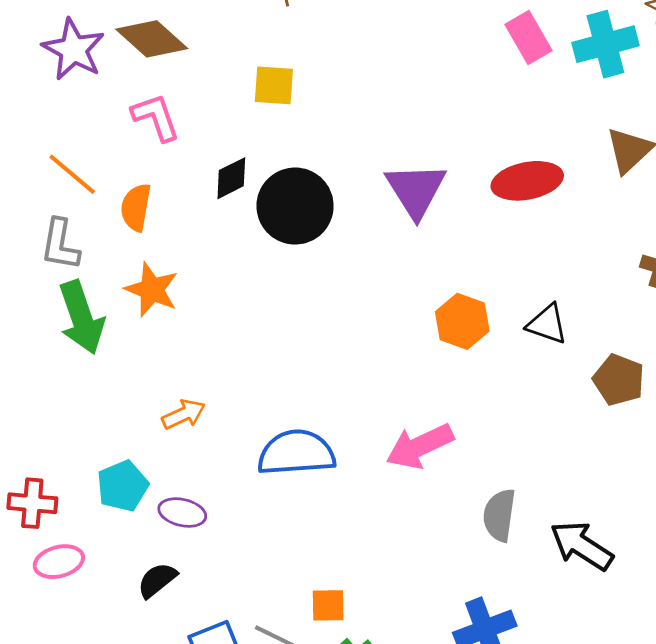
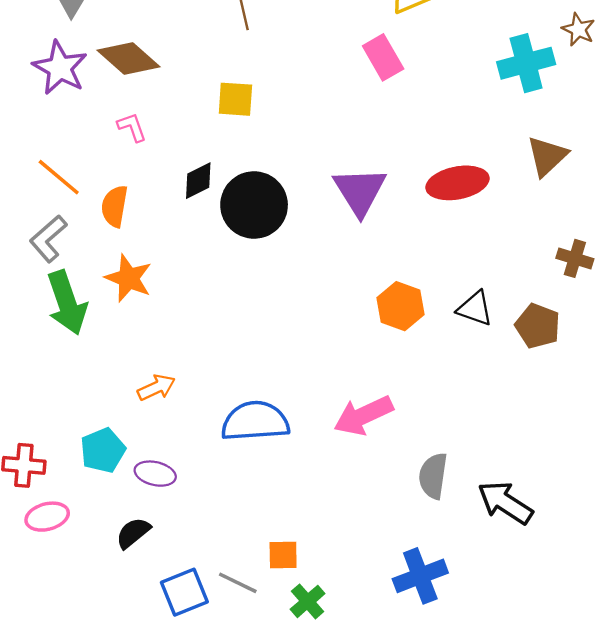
pink rectangle: (529, 38) -> (383, 57), moved
pink L-shape: (156, 117) -> (132, 127), size x0.7
gray L-shape: (60, 245) -> (48, 239), turned 39
brown pentagon: (619, 380) -> (538, 326), moved

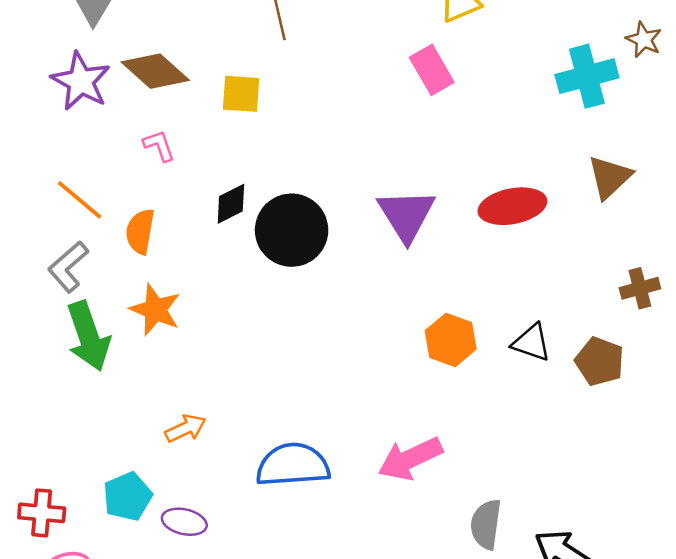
yellow square: (235, 99) -> (241, 94), moved
brown cross: (575, 258) -> (640, 288), turned -32

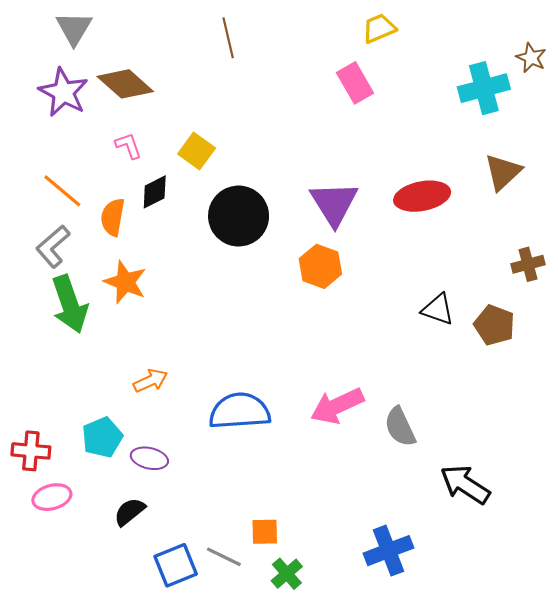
yellow square: (241, 94) -> (197, 151), moved, turned 32
black diamond: (231, 204) -> (155, 192), moved
orange hexagon: (451, 340) -> (320, 266), moved
gray semicircle: (486, 524) -> (400, 427), moved, turned -33

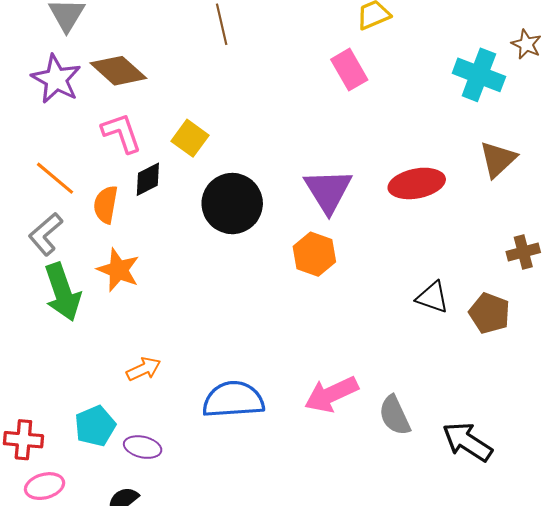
cyan cross: (484, 88) -> (479, 75), turned 36
pink L-shape: (128, 146) -> (122, 133), size x1.5
black arrow: (465, 485) -> (467, 442), moved

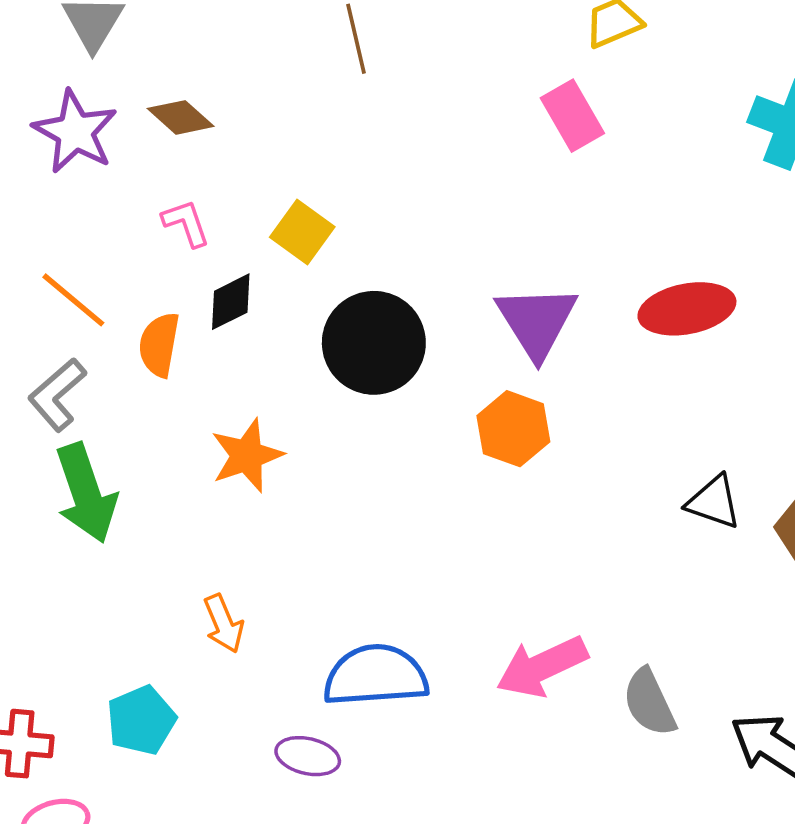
brown diamond: (118, 71) -> (181, 117), size x0.7
pink L-shape: (122, 133) -> (186, 223), size x0.7
orange star: (118, 270) -> (247, 456), moved, turned 30
orange arrow: (144, 369) -> (224, 624), turned 92
purple ellipse: (143, 447) -> (308, 756), moved

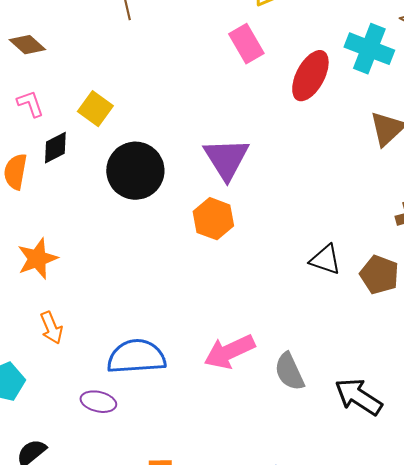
red ellipse: (687, 309) -> (310, 76), moved, turned -51
orange star: (247, 456) -> (37, 259), moved

